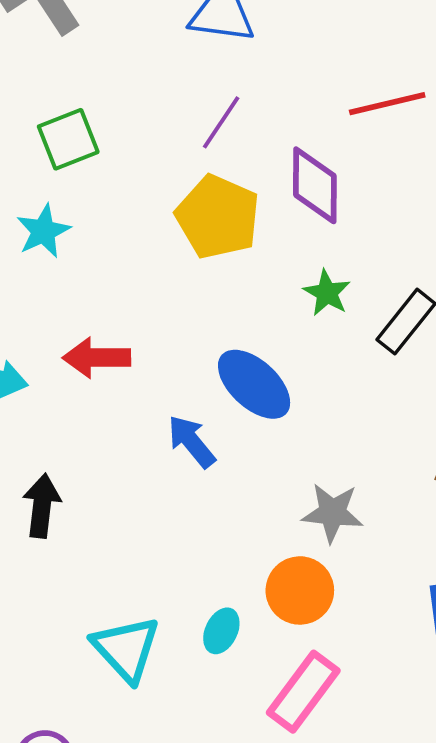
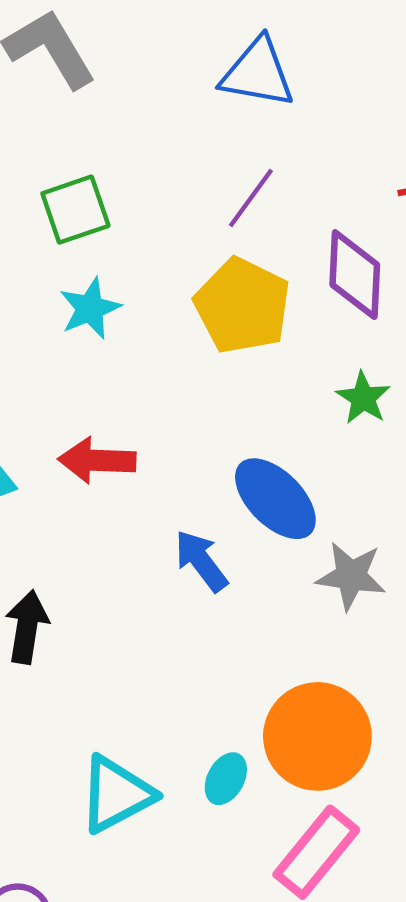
cyan star: (43, 231) -> (90, 308), moved
gray star: (332, 513) -> (351, 576), moved
orange circle: (300, 590) -> (317, 736), size x1.4
cyan triangle: (126, 649) -> (116, 794), turned 42

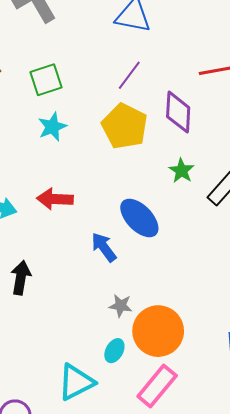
gray star: (351, 576) -> (121, 306), moved, size x0.7
cyan triangle: (116, 794) -> (76, 382), moved

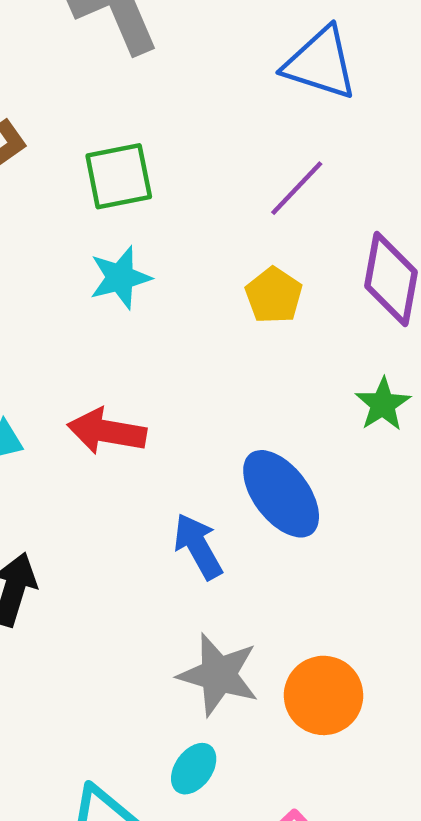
yellow pentagon: (125, 126) -> (274, 295), size x0.6
gray star: (121, 306) -> (218, 675), size x1.6
orange circle: (158, 331) -> (324, 695), moved, size x0.7

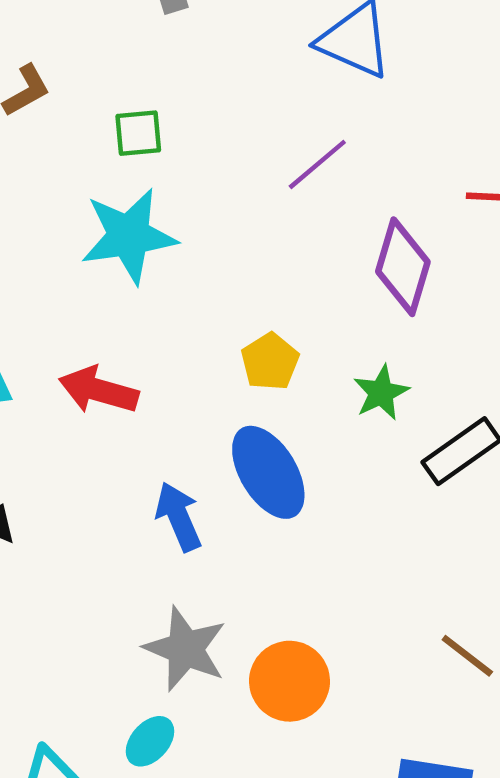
green square: (119, 176) -> (138, 133), size x0.7
cyan star: (120, 278) -> (129, 236), size x1.5
yellow pentagon: (274, 295) -> (270, 362), moved

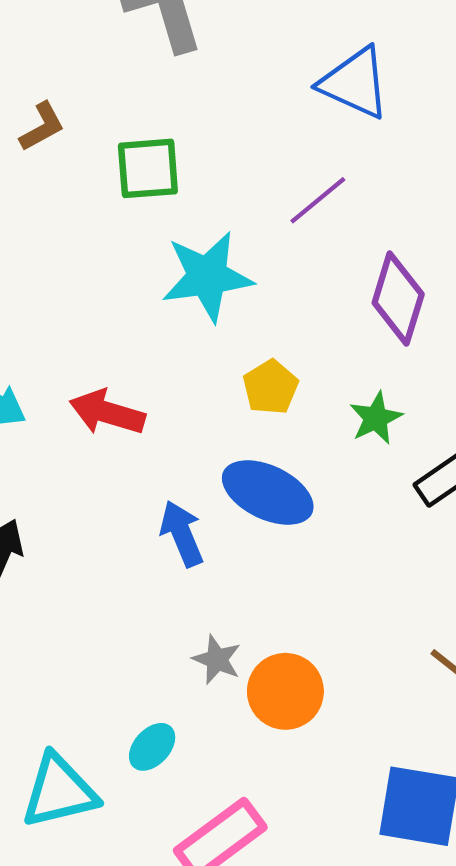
green square: (138, 133) -> (148, 168), size x1.4
cyan star: (129, 236) -> (207, 276), moved
blue ellipse: (268, 472) -> (268, 492), turned -34
gray star: (185, 649) -> (217, 660), moved, size x0.6

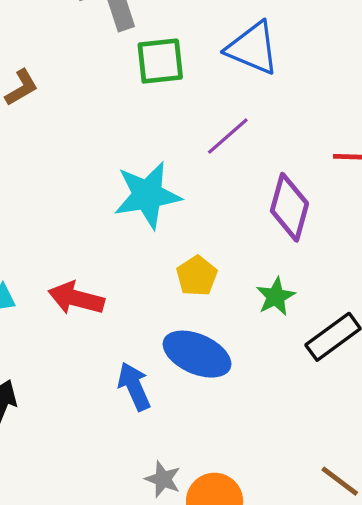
green square: (148, 168) -> (160, 61), moved

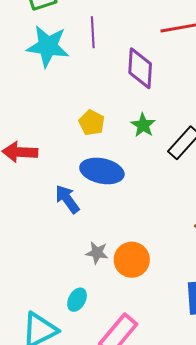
purple line: (228, 136) -> (93, 32), turned -40
cyan star: (147, 195) -> (48, 46), moved, turned 30

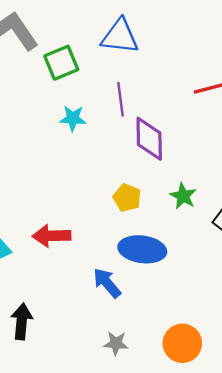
cyan star: (48, 46) -> (73, 118), size x0.6
purple diamond: (140, 68) -> (149, 139), moved
gray star: (97, 253) -> (116, 343), moved

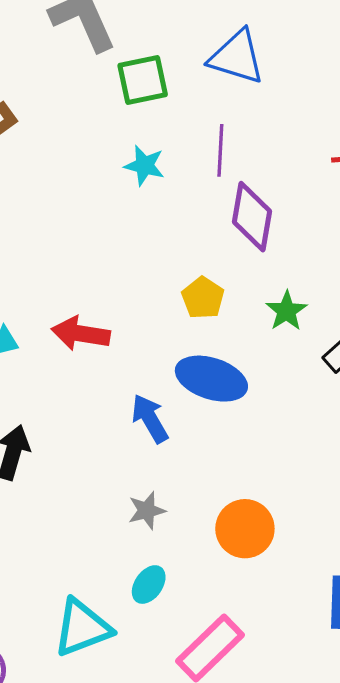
gray star: (116, 343) -> (147, 511), turned -30

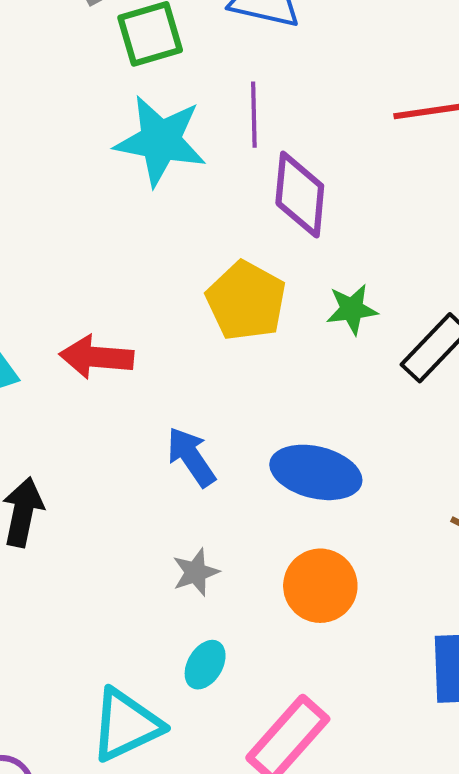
cyan star: (144, 165) -> (160, 141), size x1.8
yellow pentagon: (203, 298) -> (246, 301), size x1.5
green star: (287, 311) -> (352, 309), turned 30
blue ellipse: (211, 379) -> (316, 472), moved

